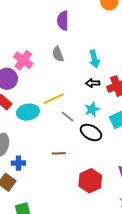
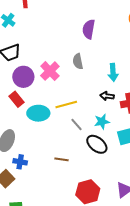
pink cross: (23, 60) -> (50, 71), moved

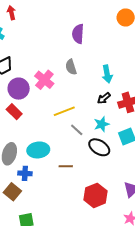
black arrow: (107, 96) -> (104, 98), turned -40
cyan ellipse: (38, 113) -> (38, 150), moved

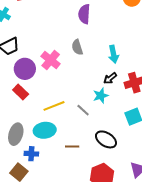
yellow line: (64, 111) -> (54, 106), moved
cyan star: (102, 124) -> (101, 96), moved
black ellipse: (99, 147) -> (106, 139), moved

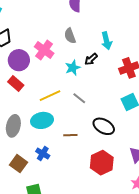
black arrow: (110, 78) -> (91, 59), moved
cyan star: (101, 96) -> (73, 68), moved
blue cross: (31, 154) -> (43, 154), moved, turned 32

